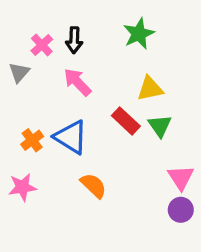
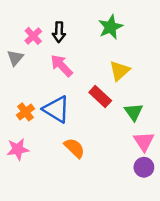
yellow triangle: (150, 89) -> (119, 71), turned -30
green triangle: (160, 126) -> (134, 112), moved

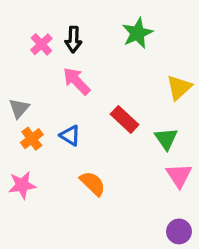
gray triangle: (15, 58) -> (19, 108), moved
yellow triangle: (119, 71) -> (179, 87), moved
blue triangle: (56, 109) -> (70, 135), size x0.6
purple circle: (144, 167) -> (179, 231), moved

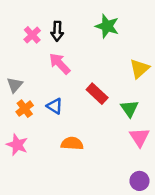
green star: (137, 33) -> (107, 26), turned -30
orange semicircle: (93, 183) -> (72, 143), turned -40
pink star: (22, 185) -> (17, 145), turned 30

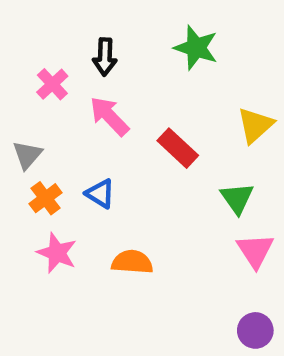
pink cross: (32, 35) -> (52, 84), moved
red rectangle: (97, 94) -> (178, 148), moved
pink star: (17, 145) -> (57, 253), moved

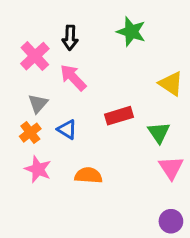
pink cross: (52, 84) -> (35, 56), size x1.4
yellow triangle: (255, 125) -> (171, 84), turned -44
red rectangle: (178, 148) -> (119, 116), moved, turned -60
gray triangle: (27, 155) -> (38, 103), moved

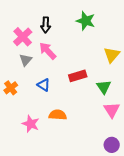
yellow triangle: (171, 84) -> (112, 55), turned 36
gray triangle: (38, 103) -> (26, 60), moved
orange cross: (30, 133) -> (11, 88), moved
pink star: (38, 169) -> (31, 124), moved

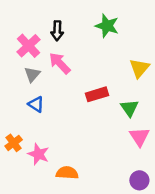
blue triangle: (44, 85) -> (36, 104), moved
orange cross: (11, 88) -> (14, 143), moved
orange semicircle: (58, 115) -> (67, 173), moved

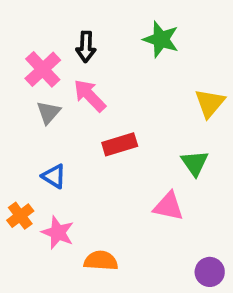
red rectangle: (97, 94) -> (120, 144), moved
blue triangle: (36, 104) -> (54, 176), moved
pink triangle: (139, 137) -> (168, 206), moved, turned -45

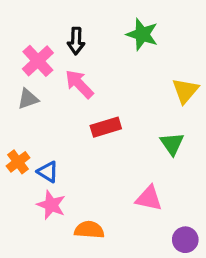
gray triangle: (48, 112) -> (28, 99), moved, turned 30
blue triangle: (54, 176) -> (48, 172), moved
pink triangle: (168, 206) -> (149, 198), moved
orange cross: (20, 216) -> (18, 162), moved

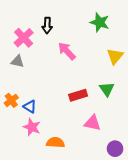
green star: (142, 34) -> (100, 22), moved
pink arrow: (79, 84) -> (67, 51), moved
gray triangle: (28, 99) -> (17, 61), turned 32
red rectangle: (106, 127) -> (78, 95), moved

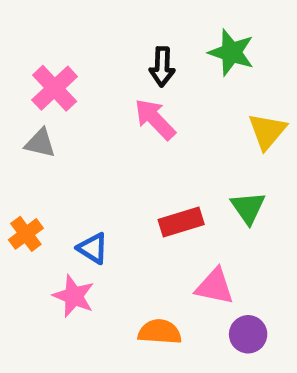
black arrow: (47, 25) -> (162, 67), moved
blue triangle: (30, 107) -> (93, 248), moved
orange semicircle: (55, 143) -> (160, 332), moved
purple circle: (115, 149) -> (248, 334), moved

